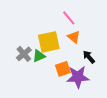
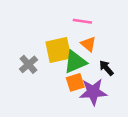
pink line: (69, 18) -> (82, 21), turned -42
green triangle: (39, 56) -> (75, 62), moved, size x1.5

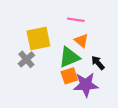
yellow square: (58, 50) -> (38, 39), moved

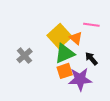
pink line: (76, 20) -> (91, 25), moved
yellow square: (38, 39) -> (59, 36), moved, turned -30

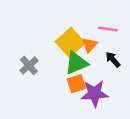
orange triangle: (76, 38) -> (90, 45), turned 32
black arrow: (91, 59) -> (113, 59), moved

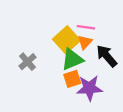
pink line: (108, 29) -> (86, 27), moved
black arrow: (113, 59) -> (107, 56), size x1.5

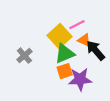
pink line: (86, 27) -> (77, 25), turned -35
orange triangle: (85, 42) -> (84, 40), moved, turned -48

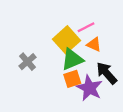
black arrow: (96, 50) -> (107, 73), moved
purple star: (80, 79) -> (89, 88), turned 30

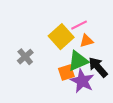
orange triangle: (94, 44) -> (86, 41), turned -40
green triangle: (72, 59) -> (78, 61), moved

